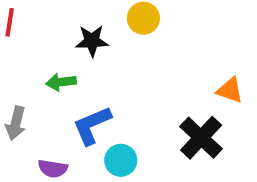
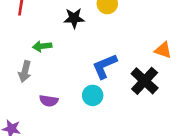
green arrow: (61, 82) -> (42, 46), moved
blue L-shape: (92, 125) -> (105, 66), moved

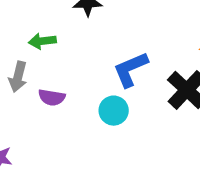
purple semicircle: (49, 101) -> (52, 97), moved

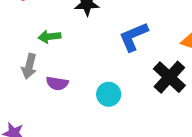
blue L-shape: (130, 69) -> (134, 37), moved

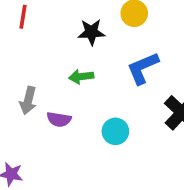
green arrow: (49, 37) -> (81, 77), moved

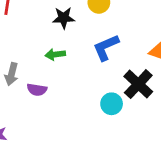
cyan circle: (115, 131) -> (112, 104), moved

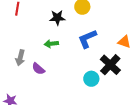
purple semicircle: (37, 90) -> (38, 69), turned 32

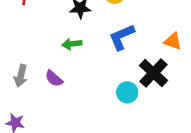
gray arrow: (20, 58) -> (21, 76), moved

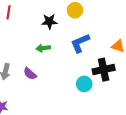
black cross: (153, 73) -> (104, 70), turned 35

